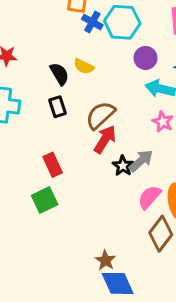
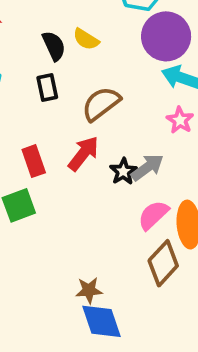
purple circle: (145, 58) -> (166, 36), size x1.6
red arrow: (105, 139) -> (83, 153), moved
brown star: (105, 260) -> (89, 290), turned 30

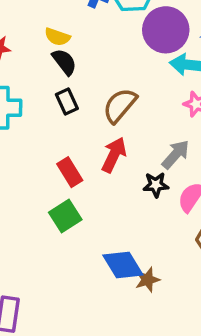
yellow semicircle: (86, 39) -> (57, 37), moved
black star: (123, 171) -> (156, 185), moved, turned -30
blue diamond: (101, 321) -> (123, 265), moved

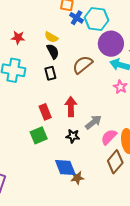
brown semicircle: (120, 105) -> (82, 65), moved
gray arrow: (176, 154) -> (93, 122), moved
red arrow: (114, 155) -> (71, 107), turned -36
black star: (156, 185) -> (73, 136), moved

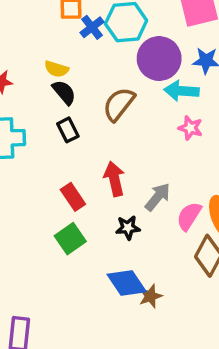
blue cross: (77, 18) -> (92, 27), turned 32

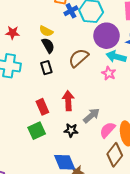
pink star: (190, 128) -> (109, 73), moved

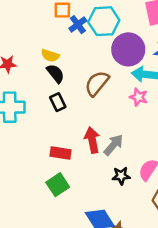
red rectangle: (42, 107) -> (60, 153), turned -49
gray arrow: (91, 116) -> (114, 145), moved
black star: (71, 130) -> (121, 176), moved

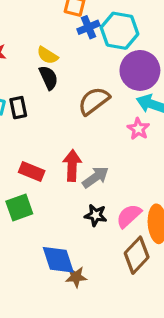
black rectangle: (58, 102) -> (18, 108), moved

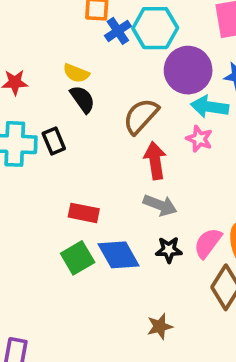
red arrow: (72, 165) -> (155, 161), moved
gray arrow: (96, 177) -> (160, 205), turned 68
blue diamond: (58, 260) -> (119, 255), moved

